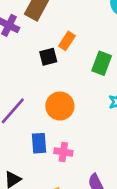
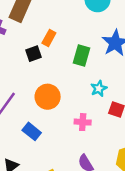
blue rectangle: (39, 143) -> (32, 131), turned -42
pink cross: (63, 152) -> (83, 122), moved

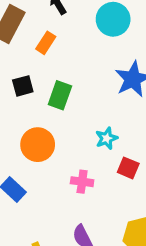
orange rectangle: (49, 38) -> (46, 43), moved
green rectangle: (82, 55) -> (60, 95), moved

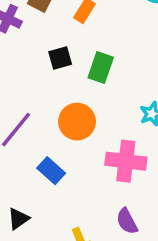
pink cross: (82, 182) -> (126, 161), size x1.6

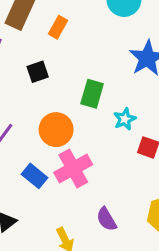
green rectangle: (101, 68) -> (92, 94), moved
pink cross: (126, 161) -> (73, 168), moved, turned -33

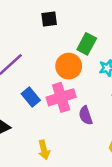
orange circle: (56, 130) -> (69, 66), moved
purple semicircle: (106, 219) -> (86, 115), moved

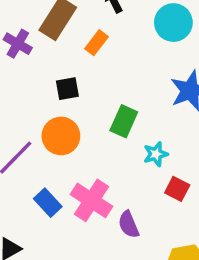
orange circle: (69, 66) -> (61, 136), moved
pink cross: (61, 97) -> (91, 200), turned -36

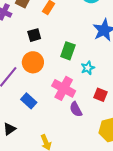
red square: (177, 189) -> (100, 95), moved
pink cross: (91, 200) -> (64, 88), moved

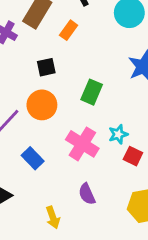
cyan star: (88, 68) -> (118, 134), moved
purple semicircle: (76, 109) -> (87, 194), moved

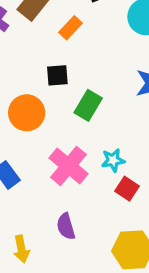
black square: (46, 67) -> (57, 75), moved

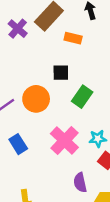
orange rectangle: (71, 28) -> (73, 38), turned 56
purple semicircle: (66, 226) -> (80, 182), moved

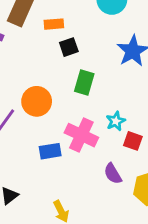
black square: (61, 73) -> (69, 47), moved
blue rectangle: (18, 144) -> (50, 151), moved, turned -48

